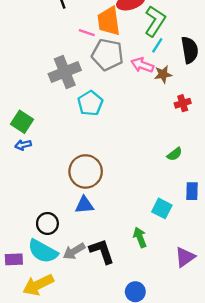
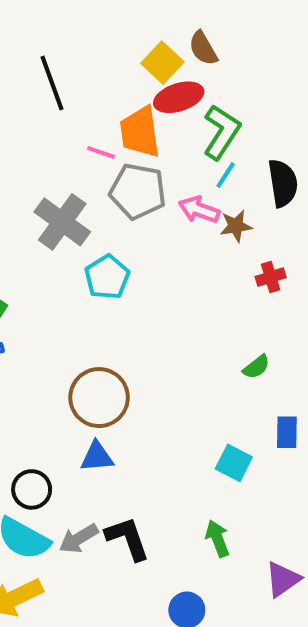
gray cross: (65, 72) -> (62, 222), turned -32
green arrow: (140, 237) -> (217, 538), moved
purple triangle: (185, 257) -> (283, 579), moved

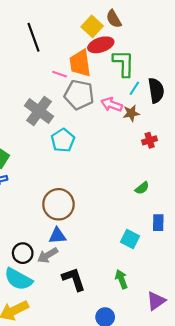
green L-shape: (222, 132) -> (124, 63), turned -32
cyan line: (226, 175) -> (134, 88), moved
gray arrow: (79, 538) -> (48, 255), moved

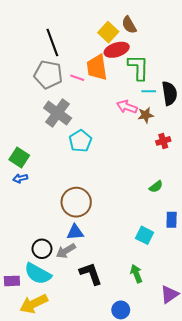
cyan line: (134, 88) -> (149, 91), turned 56
gray pentagon: (79, 95) -> (48, 75), moved

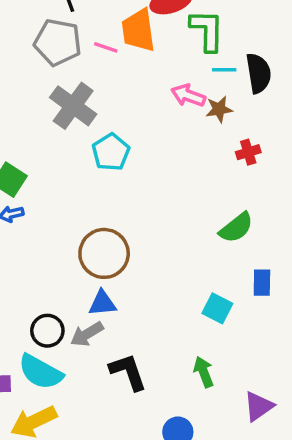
green semicircle: (156, 187) -> (236, 228), size x1.5

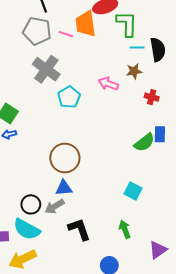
pink arrow: (188, 96) -> (108, 84), moved
red cross: (248, 152) -> (152, 97), turned 32
blue rectangle: (262, 283) -> (160, 134), moved

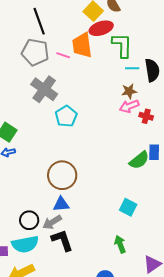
pink arrow: (108, 84) -> (129, 106), moved, turned -42
cyan semicircle: (27, 229) -> (25, 244), turned -40
black L-shape: (79, 229) -> (62, 240), moved

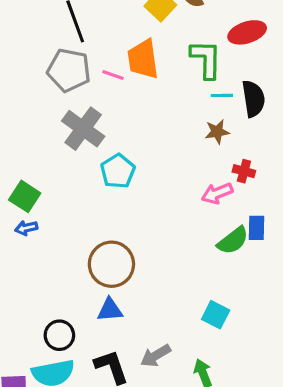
red ellipse: (101, 28) -> (247, 32), moved
pink arrow: (129, 106) -> (217, 193), moved
gray arrow: (52, 222) -> (156, 356), moved

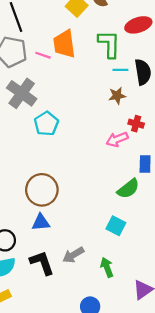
green semicircle: (233, 241) -> (128, 189), moved

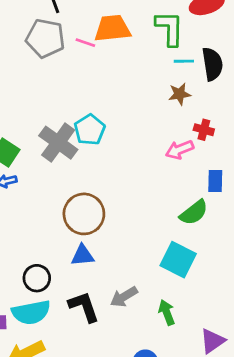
orange trapezoid: (64, 44) -> (112, 28), turned 92
gray cross: (22, 93) -> (58, 143), moved
cyan square: (116, 226) -> (178, 260), size x1.4

